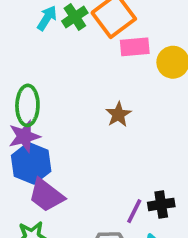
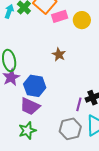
blue hexagon: (31, 163) -> (35, 86), moved

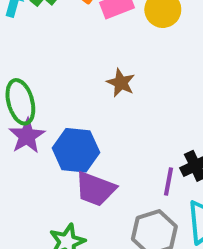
purple trapezoid: (30, 106) -> (95, 189), moved

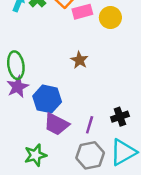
purple line: (168, 182) -> (90, 125), moved

